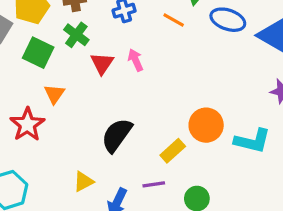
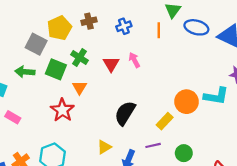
orange line: (174, 20) -> (159, 30), turned 64
green cross: (76, 35) -> (79, 58), moved
green square: (38, 53) -> (56, 69), moved
cyan L-shape: (252, 141) -> (216, 96), moved

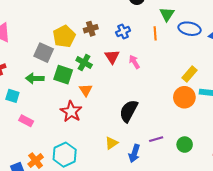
red triangle: (111, 64) -> (112, 57), moved
yellow rectangle: (165, 121) -> (189, 74), moved

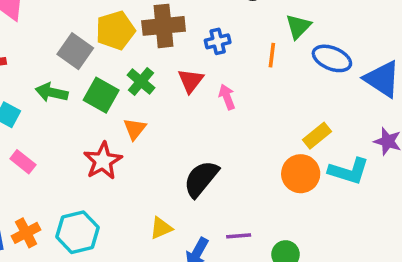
brown cross: (91, 29) -> (164, 26), size x1.6

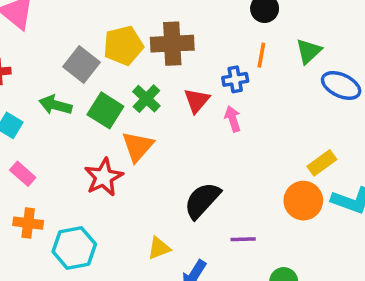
blue cross: (218, 41) -> (235, 79), moved
orange line: (272, 55) -> (261, 55), moved
orange triangle: (135, 129) -> (138, 146), size x1.4
orange cross: (26, 233) -> (28, 223), moved, turned 32
purple line: (239, 236) -> (243, 239), moved

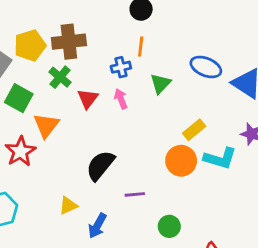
green triangle: (309, 51) -> (160, 83), moved
green cross: (146, 99) -> (60, 77), moved
red triangle: (197, 101) -> (88, 99), moved

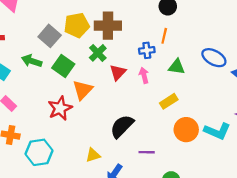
green triangle: (160, 83) -> (177, 67), turned 48
yellow rectangle: (194, 130) -> (169, 101), moved

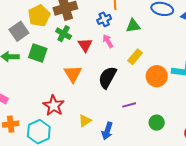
gray square: (50, 36) -> (19, 31), turned 30
orange triangle: (83, 90) -> (73, 74), moved
red star: (60, 108) -> (54, 106), moved
black semicircle: (122, 126) -> (107, 77), moved

